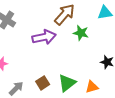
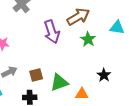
purple arrow: (44, 37) -> (52, 32), turned 65

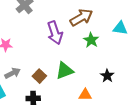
brown square: (36, 75) -> (39, 76), turned -32
green triangle: (59, 83) -> (64, 71), moved

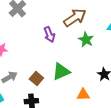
purple arrow: (55, 33) -> (49, 34), size x0.7

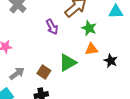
orange triangle: (83, 95) -> (91, 49), moved

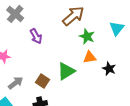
cyan triangle: (116, 12) -> (117, 28), moved, turned -49
purple arrow: (52, 27) -> (36, 36), moved

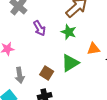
green star: (87, 36) -> (69, 32), moved
gray arrow: (16, 83) -> (20, 75), turned 119

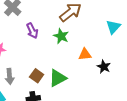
green triangle: (70, 63) -> (58, 78), moved

